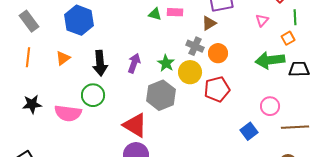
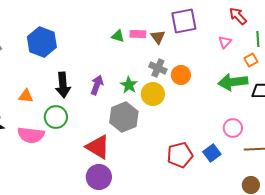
brown triangle: (209, 23) -> (158, 37), moved, turned -35
orange triangle: (63, 58) -> (26, 96), moved, turned 42
red pentagon: (217, 89) -> (180, 155), moved

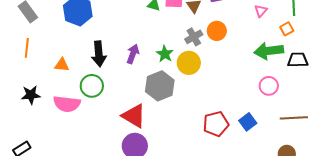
gray cross: (158, 68) -> (194, 37), turned 36
orange circle: (181, 75) -> (217, 31), moved
pink circle: (233, 128) -> (269, 86), moved

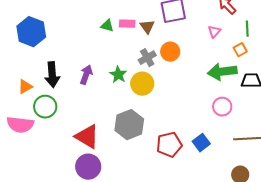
orange triangle: (62, 65) -> (25, 87), moved, turned -35
gray hexagon: (160, 86) -> (129, 125), moved

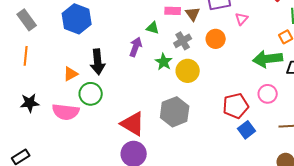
green triangle: (107, 26) -> (153, 28), moved
pink triangle: (214, 32) -> (242, 19), moved
gray cross: (147, 58) -> (183, 41), moved
purple arrow: (86, 75) -> (136, 47), moved
red pentagon: (169, 145) -> (236, 106), moved

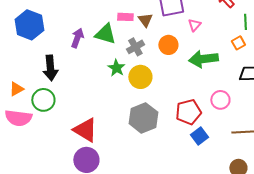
green triangle: (153, 28) -> (105, 34), size x1.6
purple arrow: (136, 47) -> (77, 38), moved
green arrow: (268, 59) -> (203, 59), moved
orange triangle: (71, 74) -> (16, 89), moved
gray hexagon: (175, 112) -> (143, 118), moved

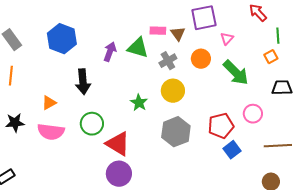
green arrow: (203, 59) -> (236, 73), turned -128
green star: (116, 68) -> (139, 103), moved
green circle: (43, 100) -> (92, 124), moved

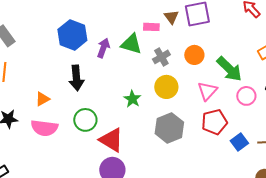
brown triangle: (178, 34) -> (171, 17), moved
blue hexagon: (62, 39) -> (72, 35), moved
pink triangle: (227, 39) -> (207, 91), moved, size x1.5
pink circle: (253, 114) -> (246, 96), moved
blue square: (232, 150) -> (239, 142), moved

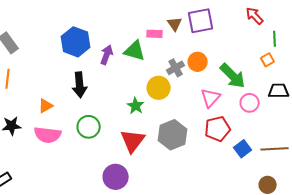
gray cross: (161, 57) -> (176, 68), moved
yellow circle: (166, 87) -> (159, 88), moved
red triangle: (111, 140) -> (133, 141), moved, turned 36

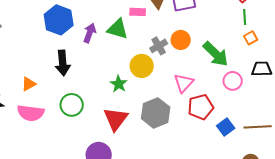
green line: (275, 39) -> (245, 17), moved
pink triangle: (211, 98) -> (184, 83), moved

